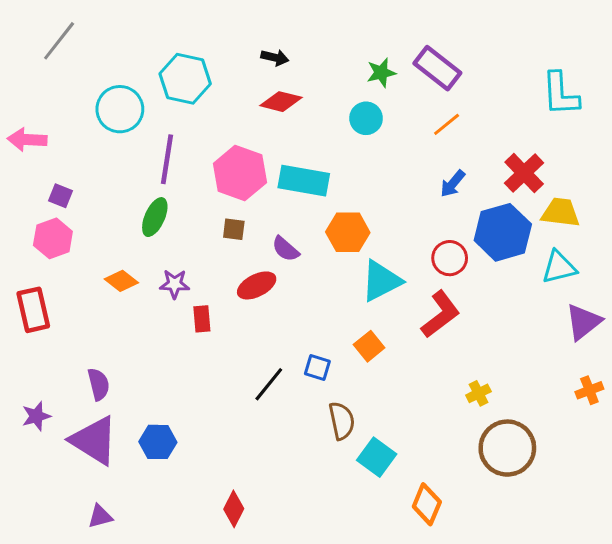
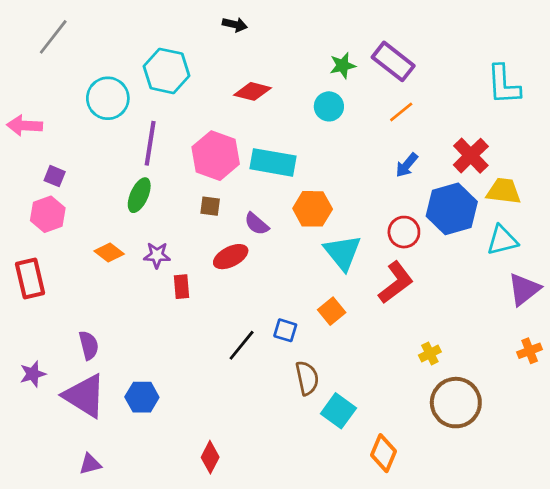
black arrow: (275, 58) -> (235, 25), moved
cyan triangle: (381, 281) -> (343, 252), turned -42

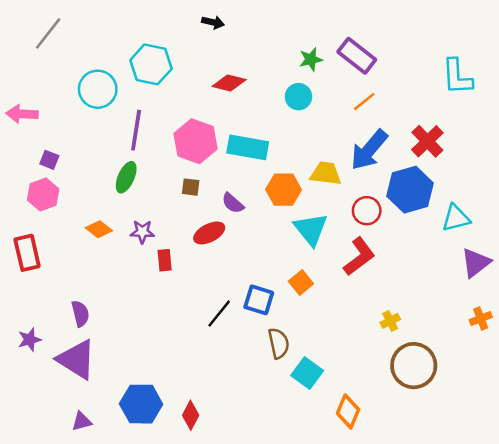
blue arrow: (407, 165) -> (369, 150), size x1.8
yellow trapezoid: (504, 191) -> (326, 173), moved
blue square: (285, 330) -> (259, 300), size x1.4
blue hexagon: (142, 397) -> (141, 404), moved, size x1.4

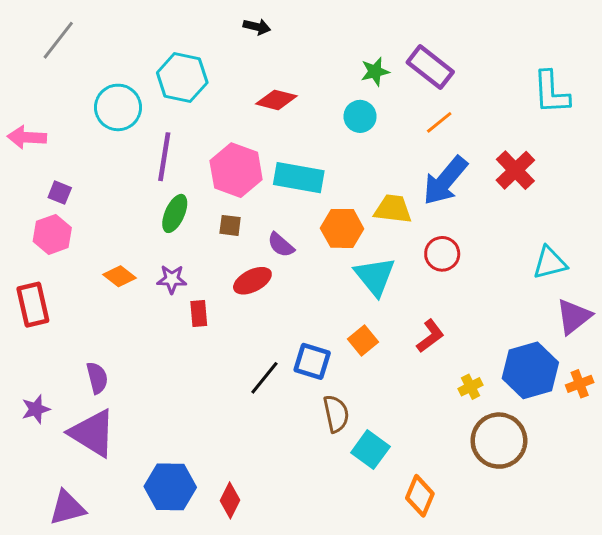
green ellipse: (126, 177) -> (175, 213), moved
blue hexagon: (410, 190) -> (530, 370), moved
red L-shape: (359, 257) -> (430, 336), moved, size x0.7
purple triangle: (82, 421) -> (67, 508), moved, size x1.5

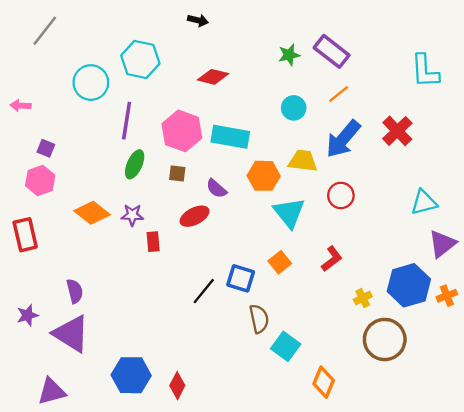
cyan circle: (360, 116) -> (294, 108), moved
pink arrow: (27, 137) -> (21, 106), size x0.7
orange diamond: (119, 276) -> (92, 213), size x1.4

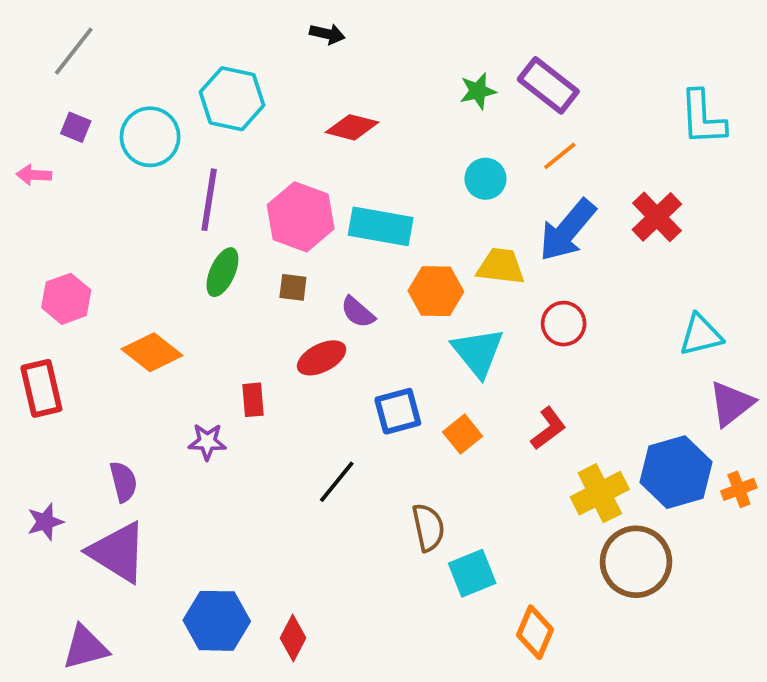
purple square: (46, 148) -> (76, 127), moved
purple star: (132, 215) -> (207, 442), moved
blue square: (241, 278) -> (398, 411), moved, turned -32
yellow cross: (363, 298) -> (600, 493), size x1.8
cyan square: (286, 346) -> (472, 573), turned 32

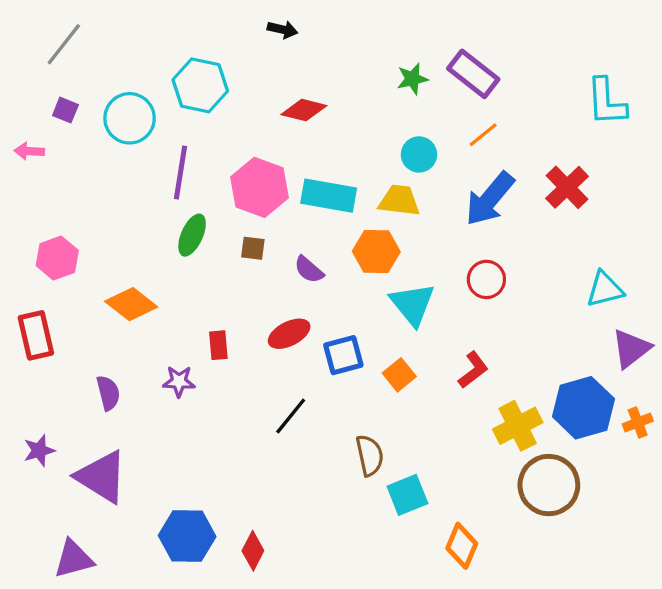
yellow trapezoid: (501, 266) -> (399, 201), moved
red ellipse: (322, 358) -> (289, 334), moved
purple semicircle: (123, 482) -> (108, 393), moved

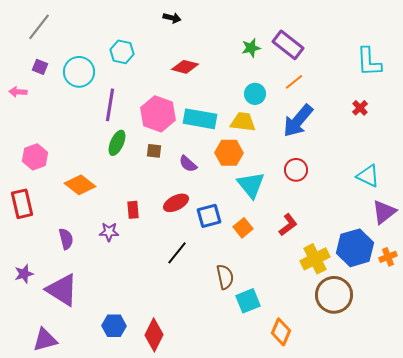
cyan hexagon: (200, 85) -> (122, 52), size x0.7
red cross: (567, 187) -> (360, 108), moved, size x0.6
cyan triangle: (605, 289) -> (368, 176), turned 40
blue hexagon: (187, 536) -> (114, 326), size x0.7
red diamond: (253, 551) -> (154, 335), size x1.4

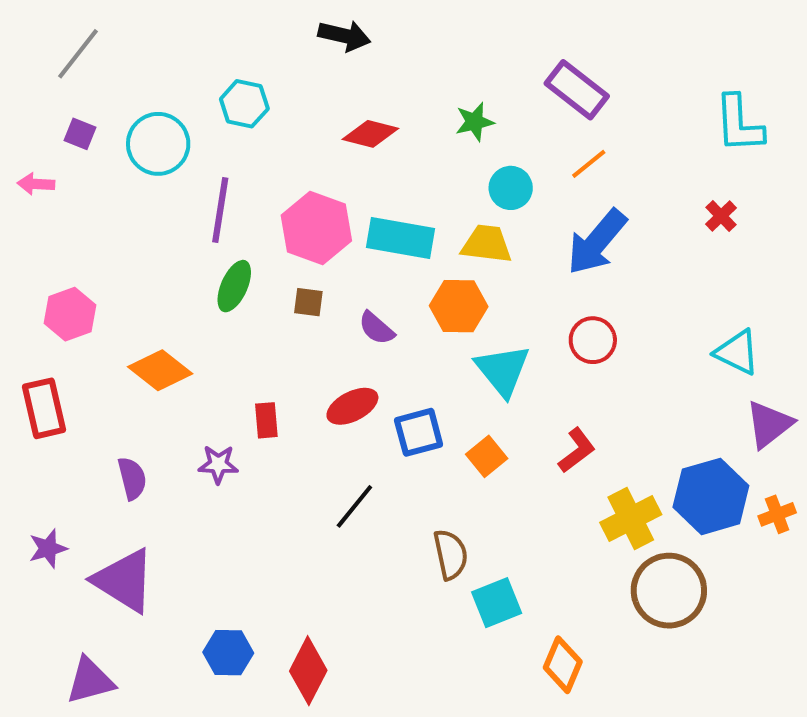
black arrow: (172, 18) -> (344, 36), size x1.4
green star: (251, 48) -> (475, 122), moved

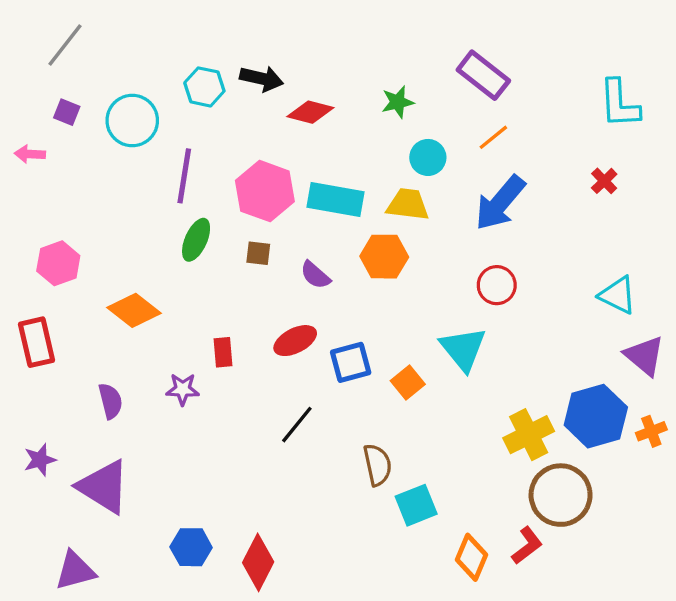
black arrow: (344, 36) -> (262, 79), moved
cyan triangle: (503, 370) -> (463, 349), moved
purple triangle: (769, 424) -> (645, 356), turned -42
red L-shape: (577, 450) -> (527, 545), moved

